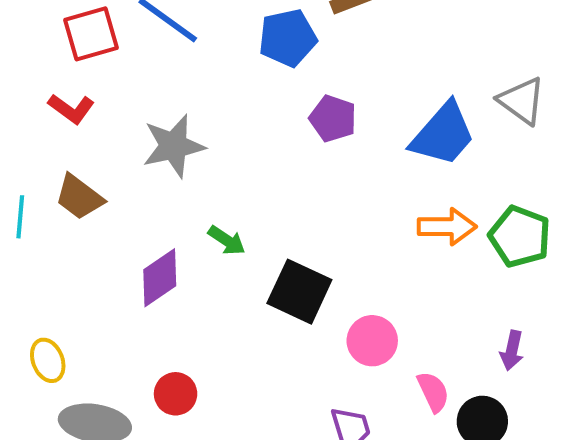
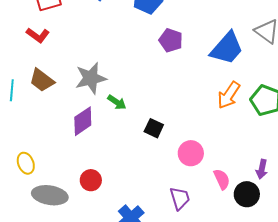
gray star: (174, 146) -> (91, 78), moved
orange arrow: (447, 227) -> (229, 95), turned 124
black square: (299, 292) -> (154, 128), size x0.6
purple arrow: (512, 351) -> (262, 169), moved

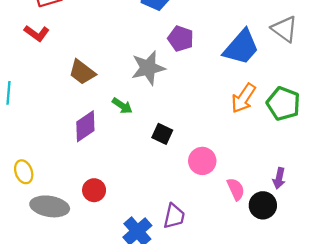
gray star: (91, 78) -> (148, 68), moved
brown trapezoid: (42, 80) -> (82, 72), moved
purple trapezoid: (180, 198) -> (174, 216), moved, turned 30

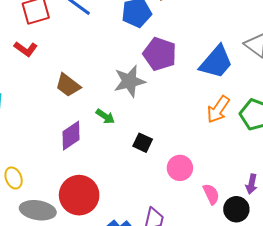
purple pentagon: (181, 39) -> (160, 54), size x1.4
red circle: (94, 190) -> (79, 195), size x1.8

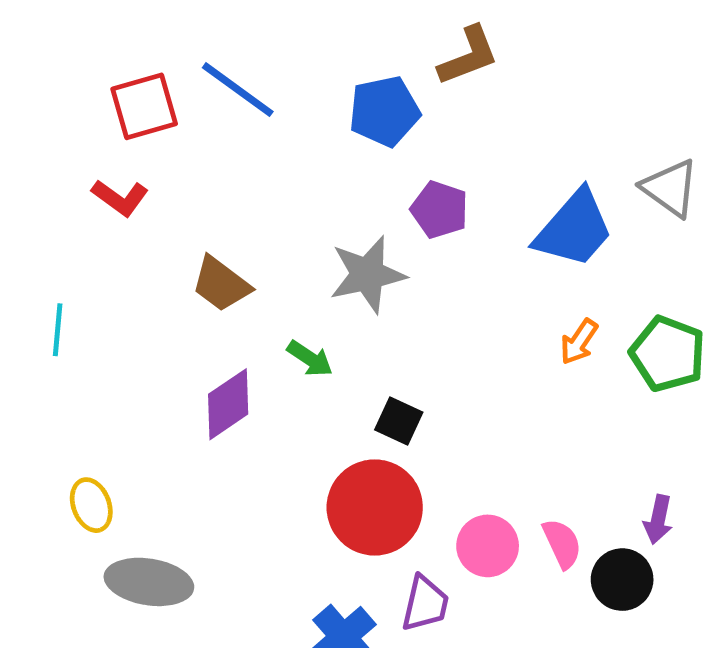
purple pentagon: (160, 54) -> (440, 210), size x0.7
orange arrow: (218, 109) -> (579, 342), size x0.7
pink circle: (180, 168) -> (488, 546), moved
red circle: (79, 195) -> (375, 507), moved

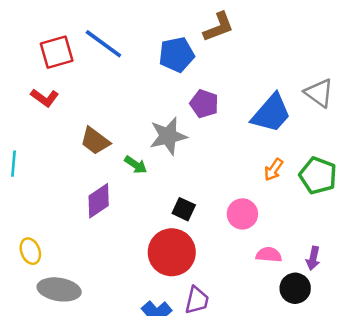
green arrow: (310, 359) -> (136, 165), moved
pink semicircle: (562, 544) -> (269, 255), moved, turned -60
pink circle: (488, 546) -> (242, 214), moved

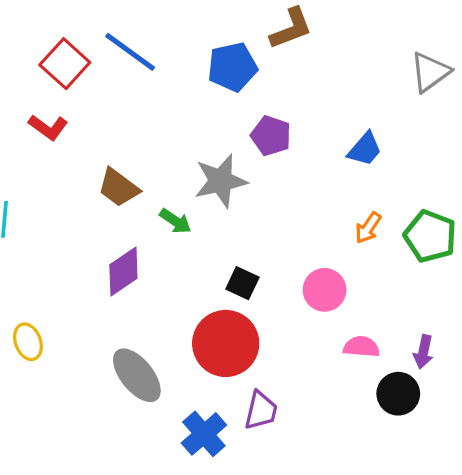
red square: (57, 52) -> (65, 64), turned -32
gray triangle: (319, 93) -> (430, 72), moved, turned 48
blue trapezoid: (271, 113) -> (365, 149), size x0.6
gray ellipse: (59, 289) -> (137, 375), moved, turned 42

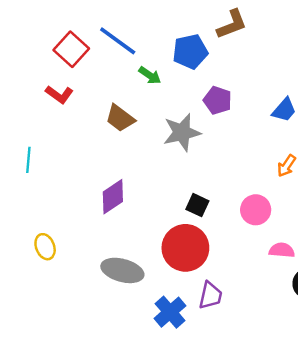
brown trapezoid: (118, 188) -> (120, 118), moved
green arrow: (175, 221) -> (150, 75), moved
gray ellipse: (137, 375) -> (122, 270), turned -36

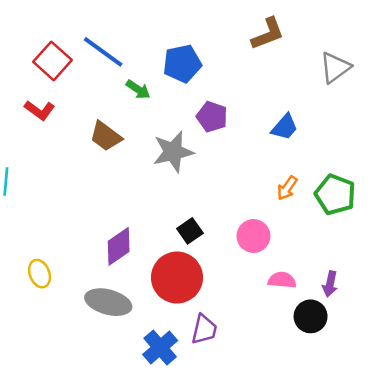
brown L-shape: (232, 24) -> (268, 34), moved
purple diamond: (113, 197) -> (119, 246), moved
black square: (197, 205) -> (190, 231), turned 30
yellow ellipse: (45, 247) -> (40, 274), moved

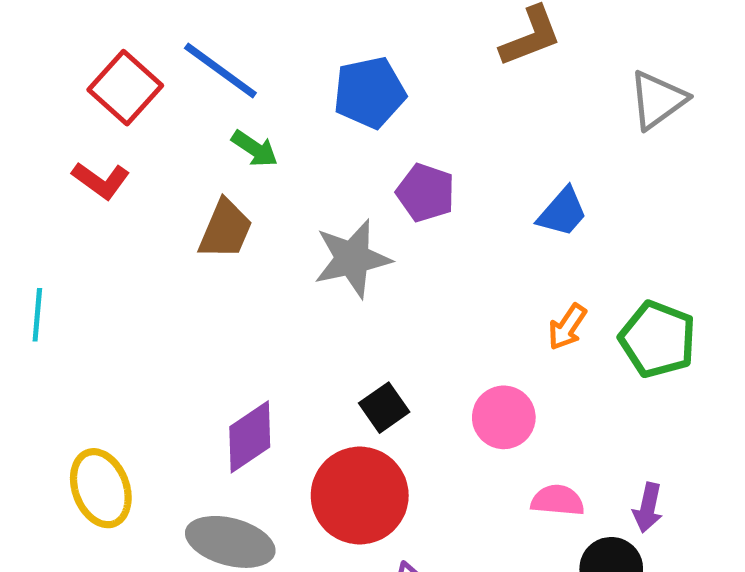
green arrow: (138, 89) -> (255, 149), moved
brown trapezoid: (106, 136) -> (225, 229), turned -104
yellow ellipse: (40, 274) -> (101, 488), size x1.4

